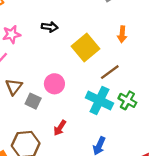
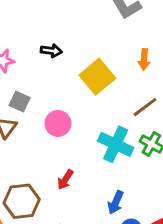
brown line: (110, 72) -> (145, 107), moved
gray square: (33, 101) -> (20, 102), moved

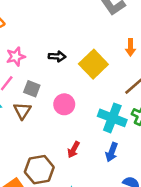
black arrow: (51, 51) -> (57, 56), moved
blue arrow: (116, 202) -> (112, 152), moved

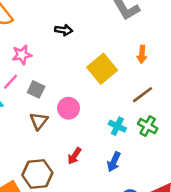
black arrow: (57, 56) -> (64, 30), moved
brown triangle: (22, 111) -> (39, 121), moved
cyan cross: (112, 118) -> (117, 126), size x0.6

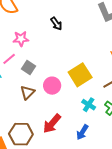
black arrow: (64, 30) -> (56, 24), turned 40
yellow square: (102, 69) -> (80, 75), moved
red arrow: (74, 156) -> (52, 124), size x1.5

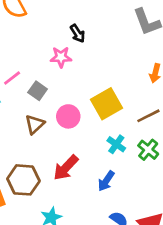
pink star: (21, 39) -> (61, 57), moved

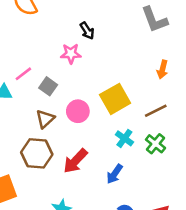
brown hexagon: (23, 180) -> (37, 153), moved

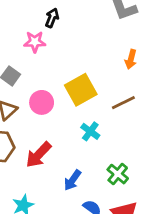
black arrow: (87, 31) -> (52, 18), turned -126
green cross: (155, 144) -> (118, 174), moved
blue arrow: (115, 174) -> (72, 180), moved

